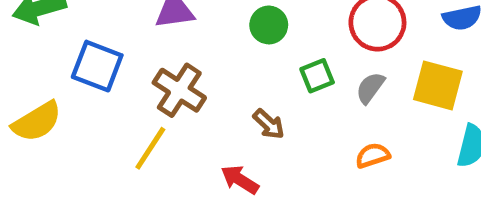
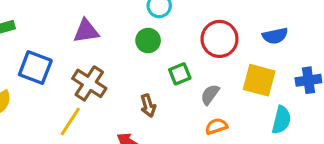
gray semicircle: (370, 88) -> (210, 95), moved
brown arrow: (269, 124) -> (148, 106), turned 30

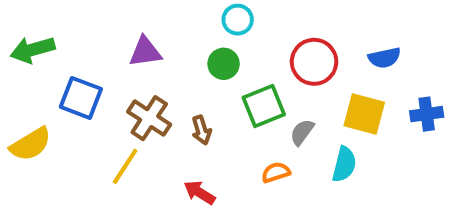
green square: (180, 74) -> (264, 106), size x1.5
brown arrow: (148, 106) -> (201, 130), moved
cyan semicircle: (281, 120) -> (344, 164), moved
orange semicircle: (216, 126) -> (276, 172), moved

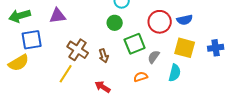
purple triangle: (145, 52) -> (58, 16), moved
blue semicircle: (384, 58) -> (185, 20), moved
blue square: (81, 98) -> (32, 40), moved, turned -30

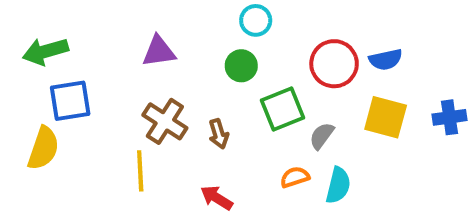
purple triangle: (58, 16) -> (159, 51), moved
yellow semicircle: (19, 63) -> (43, 148), turned -40
cyan semicircle: (175, 73) -> (338, 185), moved
yellow line: (66, 74) -> (140, 171), turned -36

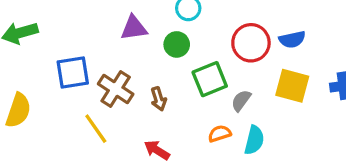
purple triangle: (159, 51) -> (134, 28), moved
blue square: (70, 101) -> (73, 73), moved
yellow line: (140, 171) -> (96, 129), turned -32

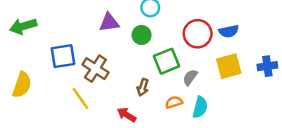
yellow square: (292, 86) -> (229, 66), turned -30
brown arrow: (159, 99) -> (143, 87), moved, turned 35

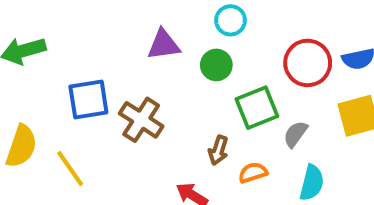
yellow line: (80, 99) -> (70, 169), moved
orange semicircle: (174, 102) -> (253, 173), moved

